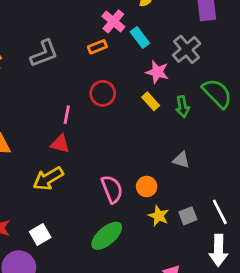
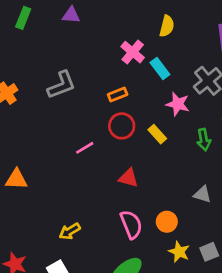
orange rectangle: (97, 47) -> (118, 94), moved
yellow rectangle: (151, 101) -> (157, 134), moved
pink line: (67, 115) -> (85, 148), turned 48
red triangle: (60, 144) -> (129, 178), moved
yellow arrow: (48, 179) -> (70, 231), moved, size x0.7

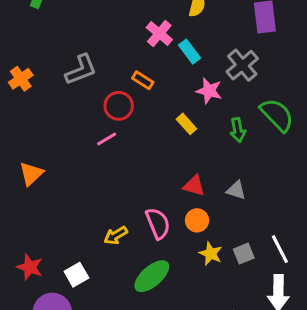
orange rectangle: (118, 94) -> (143, 80), turned 54
red circle: (122, 126) -> (119, 106), moved
red triangle: (129, 178) -> (194, 186), moved
orange triangle: (16, 179) -> (31, 174), turned -45
yellow arrow: (70, 231) -> (116, 235), moved

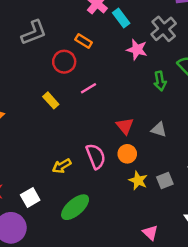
yellow rectangle: (186, 124) -> (51, 100), moved
pink line: (107, 139) -> (88, 88), moved
red triangle: (194, 186) -> (125, 126), turned 36
green ellipse: (152, 276) -> (75, 207), moved

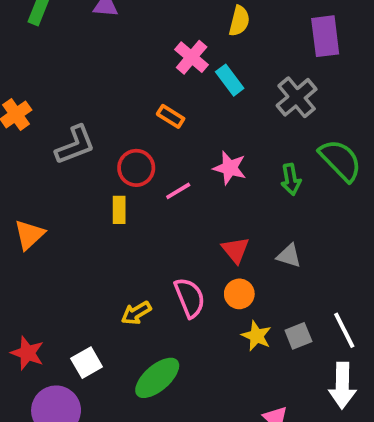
gray L-shape: (34, 33) -> (75, 145), moved
pink star: (137, 50) -> (230, 168), moved
red circle: (64, 62) -> (136, 168), moved
yellow rectangle: (51, 100) -> (119, 210), turned 42

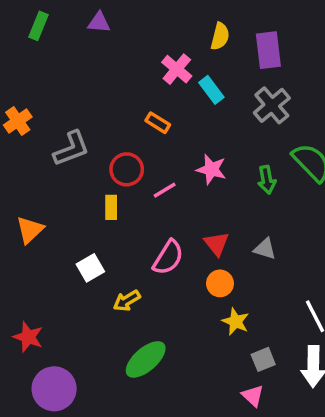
purple rectangle: (325, 36) -> (268, 50), moved
pink semicircle: (190, 298) -> (168, 257), moved, turned 54
gray square: (298, 336) -> (263, 359), moved
white square: (87, 363) -> (90, 268), moved

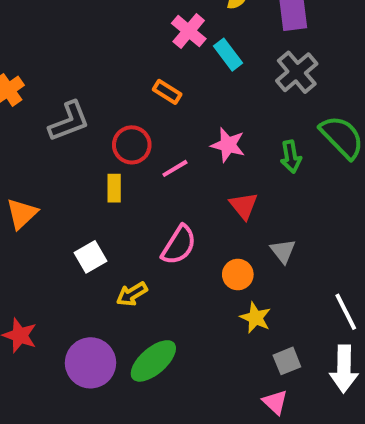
red triangle: (217, 244) -> (244, 206), moved
gray triangle: (265, 249) -> (283, 251), moved, turned 35
purple circle: (54, 389) -> (91, 363), moved

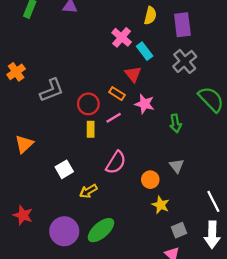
orange rectangle: (167, 92) -> (117, 94), moved
green arrow: (291, 157) -> (176, 123), moved
yellow rectangle: (114, 188) -> (91, 129), moved
red triangle: (244, 206) -> (133, 74), moved

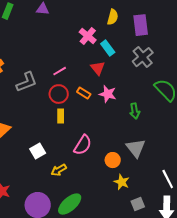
orange rectangle: (117, 94) -> (84, 93), moved
pink line: (114, 118) -> (60, 71), moved
gray triangle: (177, 166) -> (136, 148), size x1.5

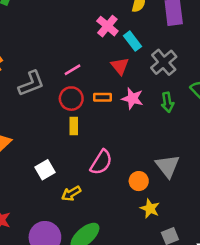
gray cross: (143, 57) -> (164, 62), moved
orange rectangle: (84, 93) -> (102, 97), turned -32
green arrow: (135, 111) -> (167, 102), moved

